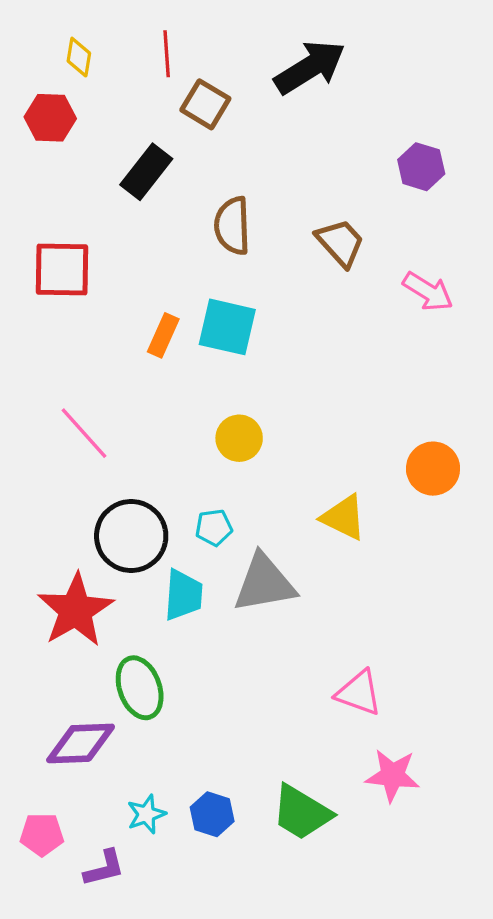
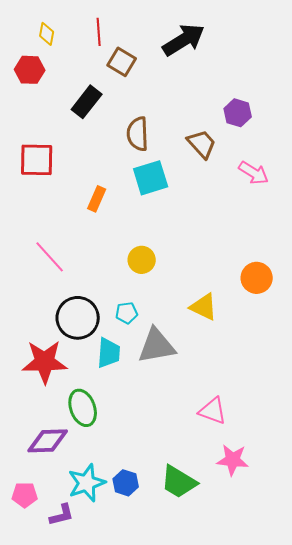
purple hexagon: (421, 167) -> (238, 113), moved
cyan square: (227, 327) -> (151, 178), moved, turned -30
red star: (76, 610) -> (45, 362), turned 30
cyan star: (146, 814) -> (87, 483), size x1.6

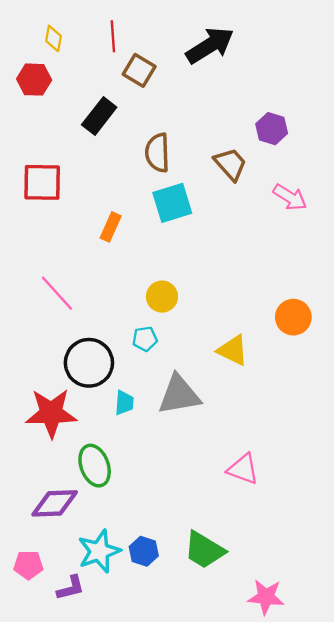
cyan pentagon: (127, 313) -> (145, 339), moved
cyan trapezoid: (109, 353) -> (124, 403), size x0.7
pink star: (233, 460) -> (266, 597), moved

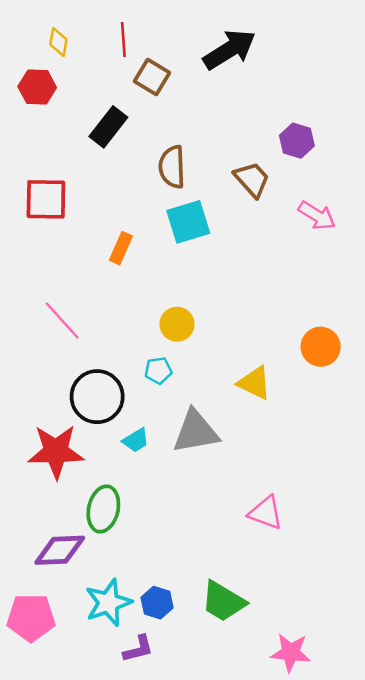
cyan trapezoid: (124, 403) -> (136, 440), turned 55
green ellipse: (95, 466) -> (103, 509), turned 33
pink pentagon: (28, 565) -> (31, 618), size x1.5
purple L-shape: (71, 588) -> (138, 649), moved

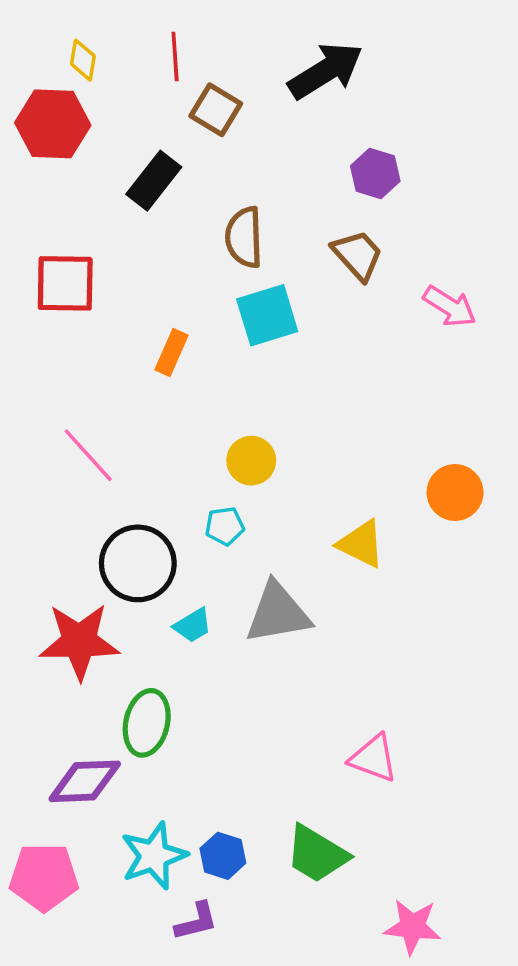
red hexagon: (37, 87) -> (53, 124), size x1.4
purple hexagon: (297, 141) -> (375, 174), moved
pink triangle: (266, 513) -> (373, 758), moved

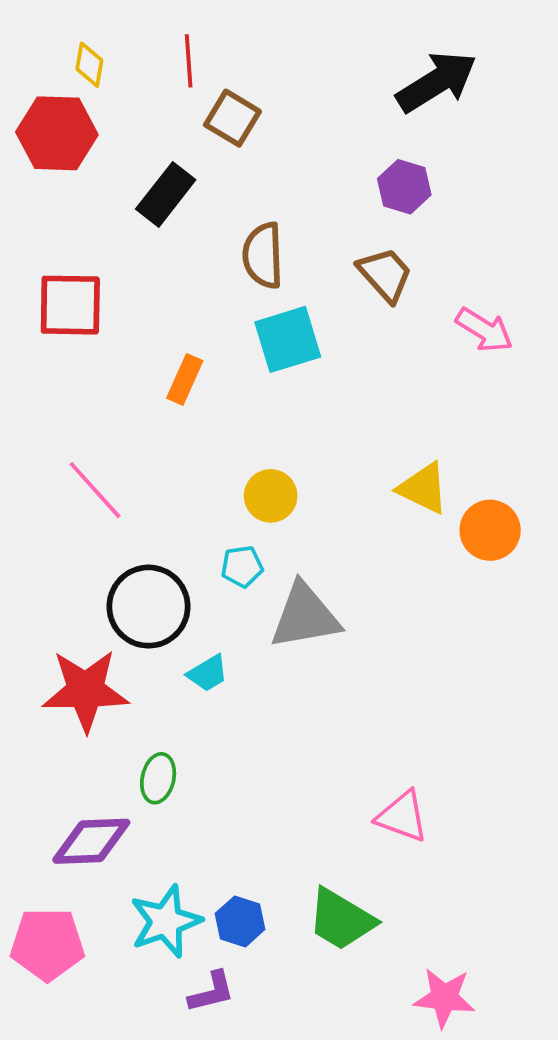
black arrow: (326, 71) -> (437, 82), moved
yellow triangle: (361, 544) -> (423, 488), moved
gray triangle: (278, 613) -> (305, 616), moved
green ellipse: (147, 723) -> (158, 778), size x0.7

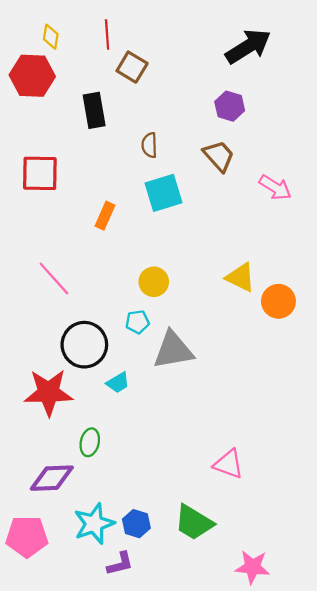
black rectangle: (166, 194) -> (94, 110), turned -48
brown semicircle: (263, 255) -> (149, 145), size x0.7

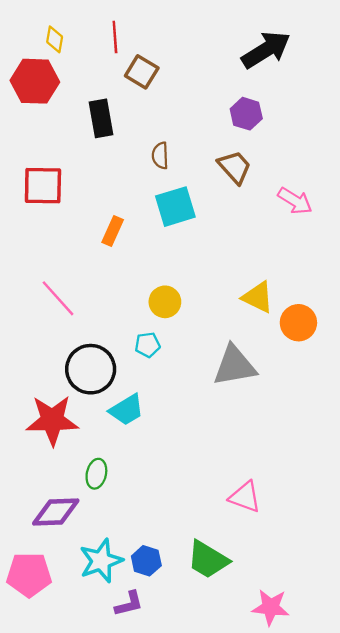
gray triangle: (173, 350) -> (235, 366), moved
cyan trapezoid: (118, 383) -> (127, 410), size x1.4

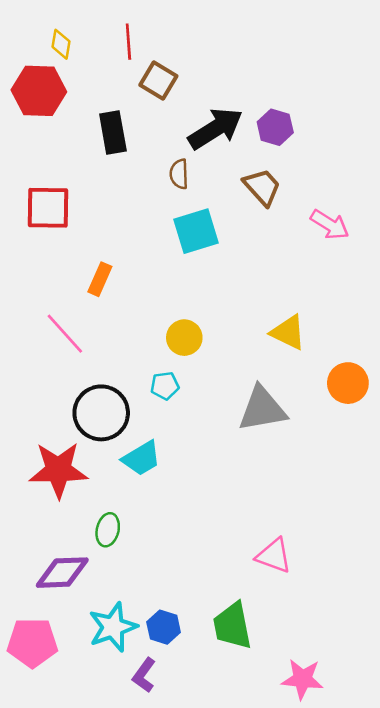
black arrow: (266, 50) -> (215, 129), moved
orange rectangle: (113, 231) -> (100, 279), moved
orange circle: (298, 323) -> (348, 383), moved
green trapezoid: (208, 560) -> (232, 626), turned 48
purple L-shape: (129, 604) -> (144, 675), turned 140

